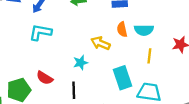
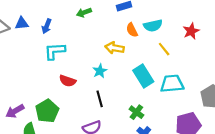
yellow line: (149, 56) -> (164, 49), turned -32
red semicircle: (45, 78) -> (68, 81), moved

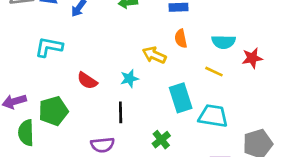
cyan semicircle: (153, 26) -> (224, 42), moved
yellow line: (164, 49) -> (214, 72), turned -40
cyan L-shape: (55, 51) -> (49, 47), moved

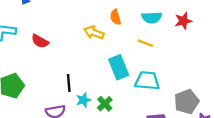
red star: (252, 58) -> (183, 21), moved
cyan star: (129, 79) -> (83, 100), moved
red semicircle: (87, 81) -> (40, 41), moved

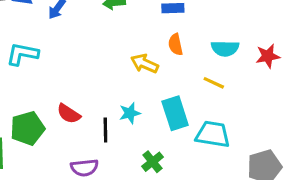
red semicircle: (40, 41) -> (69, 114), moved
cyan star: (83, 100) -> (130, 113), moved

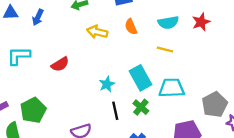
yellow arrow: (145, 64) -> (97, 32), moved
red semicircle: (69, 114) -> (60, 64), moved, turned -54
black line: (105, 130) -> (115, 111), moved
green cross: (153, 162) -> (141, 107), moved

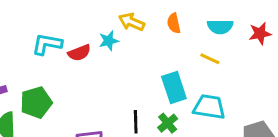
cyan L-shape: (19, 56) -> (47, 44), moved
cyan star: (107, 84) -> (109, 41), moved

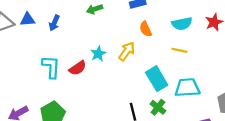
yellow arrow: (132, 22) -> (127, 51), moved, turned 114
cyan L-shape: (47, 44) -> (51, 67), turned 95

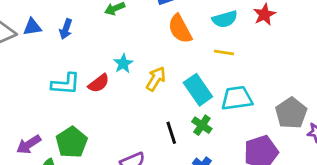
orange semicircle: (146, 29) -> (180, 29), size x1.5
yellow arrow: (127, 51) -> (156, 79), moved
cyan L-shape: (51, 67) -> (66, 84), turned 95

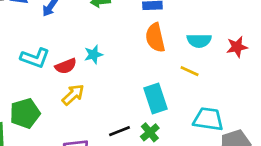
yellow arrow: (156, 79) -> (73, 95), moved
cyan trapezoid: (237, 98) -> (208, 119), moved
black line: (171, 133) -> (120, 131), turned 70

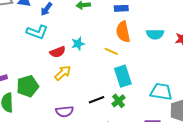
cyan L-shape: (35, 58) -> (37, 32), moved
yellow line: (190, 71) -> (111, 51), moved

